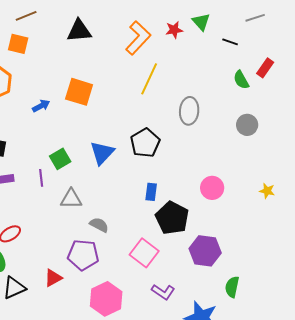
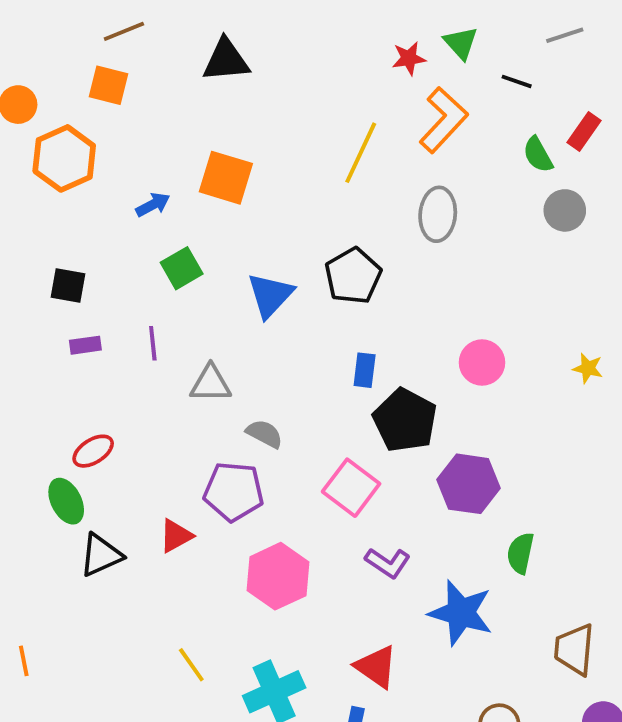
orange L-shape: (138, 38) -> (443, 120), moved
gray circle: (247, 125) -> (565, 210), moved
green square: (60, 159) -> (182, 268), moved

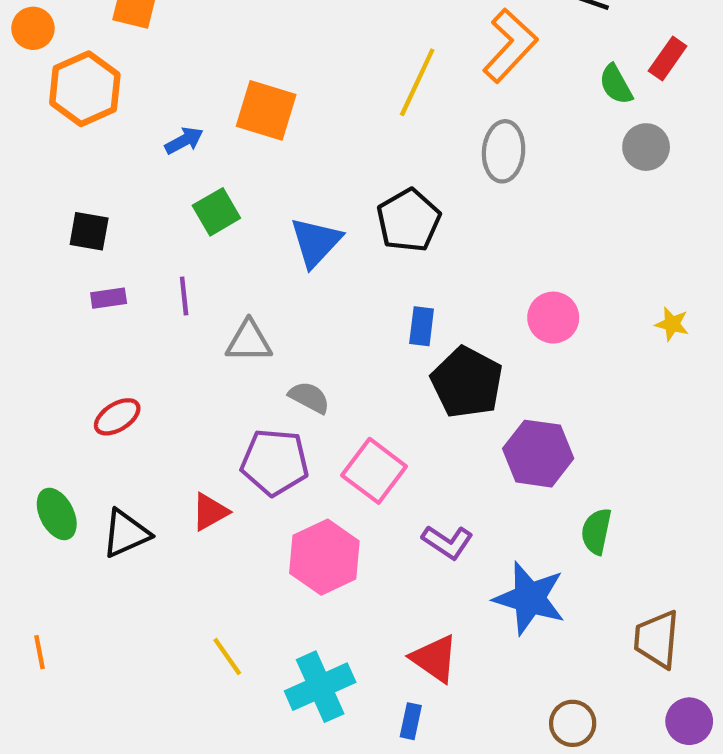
pink square: (351, 488) -> (374, 471), moved
green ellipse: (66, 501) -> (57, 514), moved

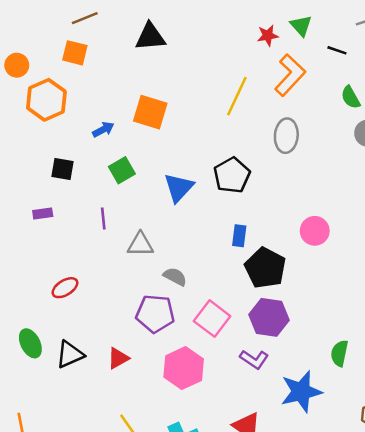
black square: (89, 231) -> (63, 169), moved
purple rectangle: (109, 298) -> (43, 214), moved
purple hexagon: (538, 454) -> (269, 317), moved
red triangle: (210, 512) -> (118, 358), moved
blue star: (529, 598) -> (301, 392), turned -30

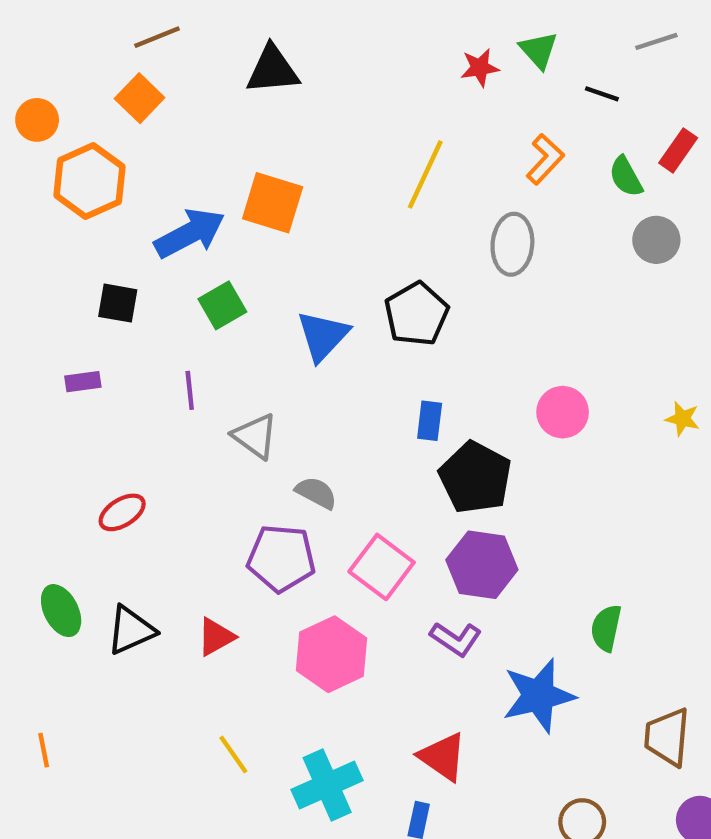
orange square: (75, 53) -> (140, 98), turned 30
orange L-shape: (290, 75) -> (545, 159), moved, size x0.7
blue arrow: (103, 129) -> (190, 233), size x1.8
gray triangle: (140, 244) -> (255, 436), turned 36

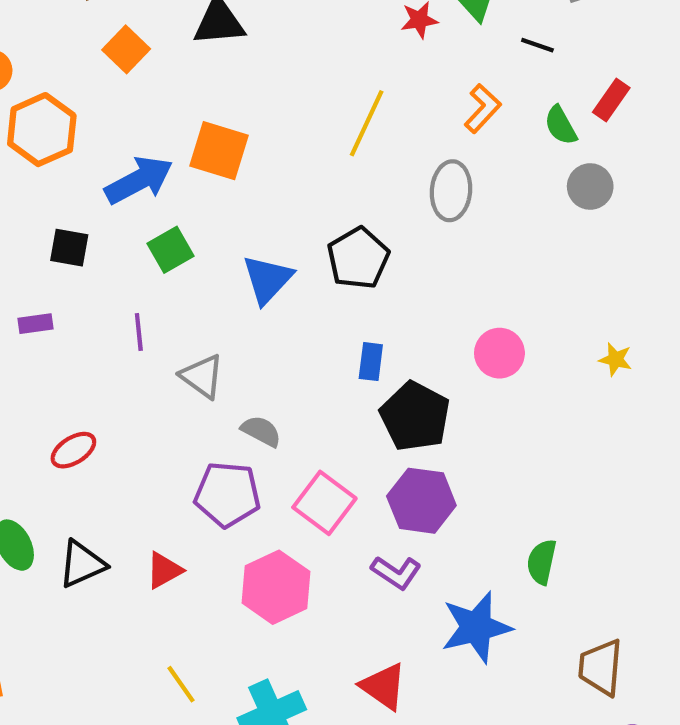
orange square: (140, 98) -> (126, 49), moved

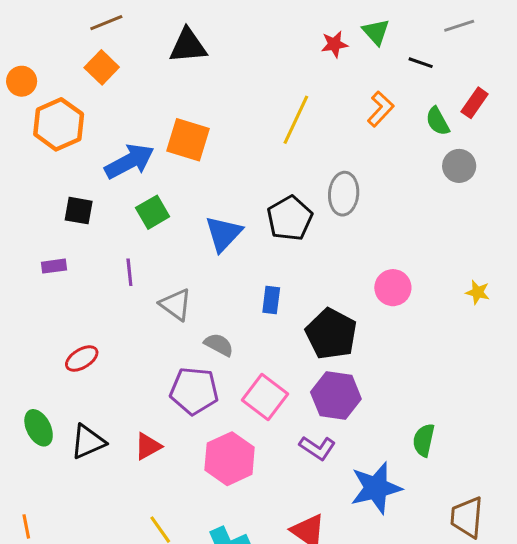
orange square: (126, 49) -> (102, 67), moved
gray ellipse: (451, 191) -> (344, 194), moved
blue rectangle: (371, 362) -> (271, 300), moved

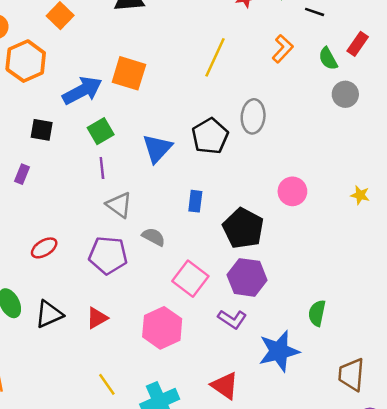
purple rectangle: (54, 266) -> (22, 174), turned -60
purple line: (129, 272) -> (102, 168), moved
purple pentagon: (194, 391) -> (108, 255), moved

